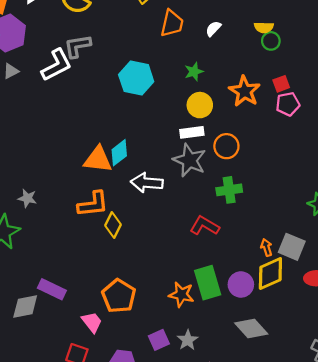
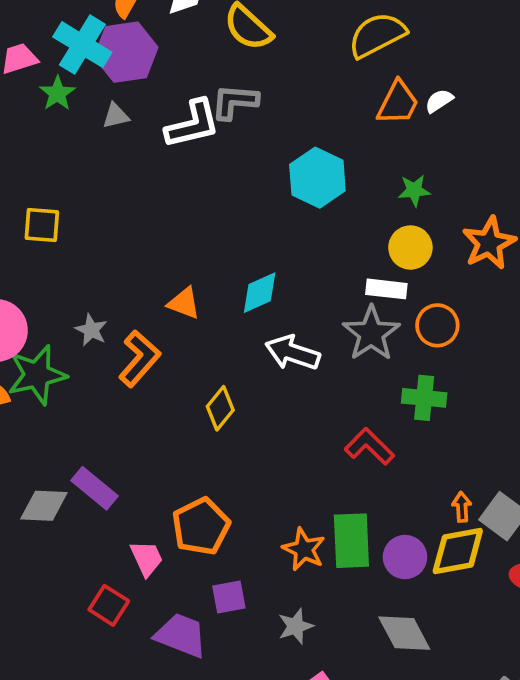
white semicircle: (213, 29) -> (439, 101), moved
orange triangle: (98, 159) -> (184, 303), moved, size x0.7
orange L-shape: (93, 204) -> (139, 359), moved, turned -56
purple square: (159, 340) -> (229, 597), moved

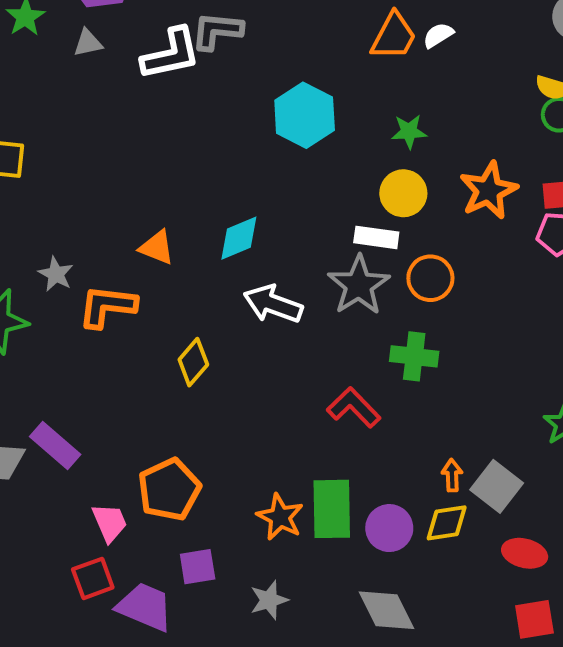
orange L-shape: (139, 359) -> (107, 306), turned -126
yellow diamond: (458, 551) -> (447, 523), size x0.7
red square: (109, 605) -> (93, 578), moved, turned 36

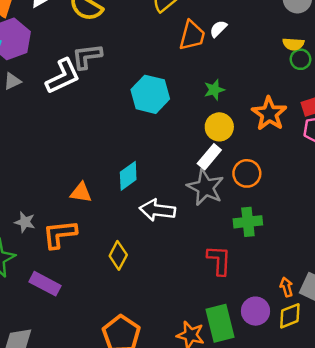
white rectangle: (376, 237) -> (209, 157), turned -45
red L-shape: (354, 407) -> (219, 260), turned 60
purple rectangle: (55, 445) -> (45, 284), moved
purple circle: (389, 528) -> (256, 311), moved

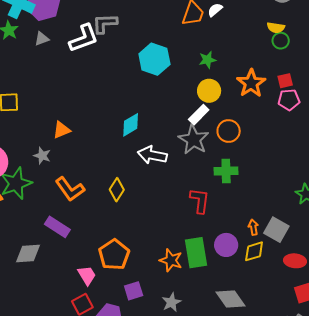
orange triangle: (81, 193) -> (62, 130), moved, turned -36
orange L-shape: (60, 234) -> (70, 189), moved, turned -124
purple rectangle: (45, 284) -> (57, 227), moved

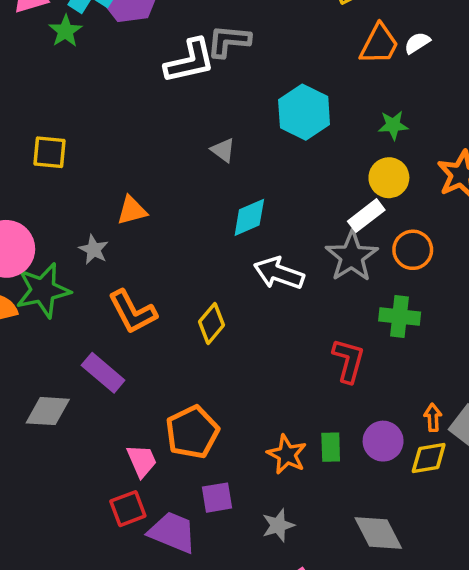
gray triangle: (42, 39) -> (223, 150), moved, turned 49
green rectangle: (196, 253) -> (331, 447), size x0.6

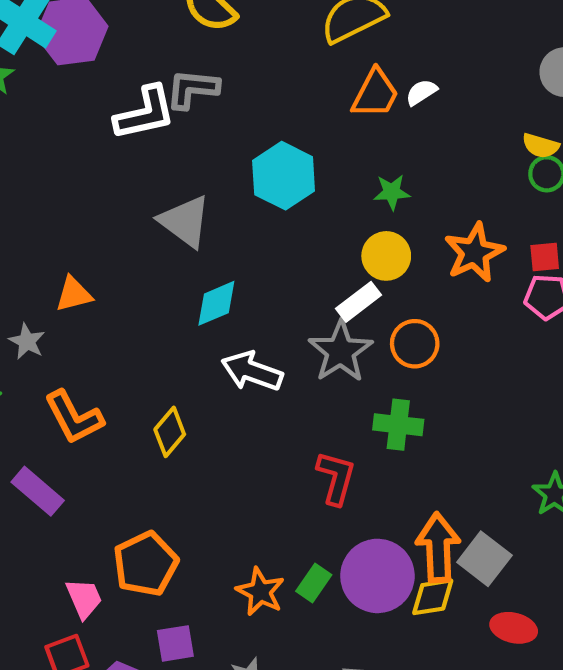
gray triangle: (223, 150) -> (185, 221), size x1.8
orange arrow: (433, 417) -> (438, 548), size x2.0
purple circle: (383, 441) -> (377, 576), size x1.5
green rectangle: (331, 447) -> (314, 583), turned 36

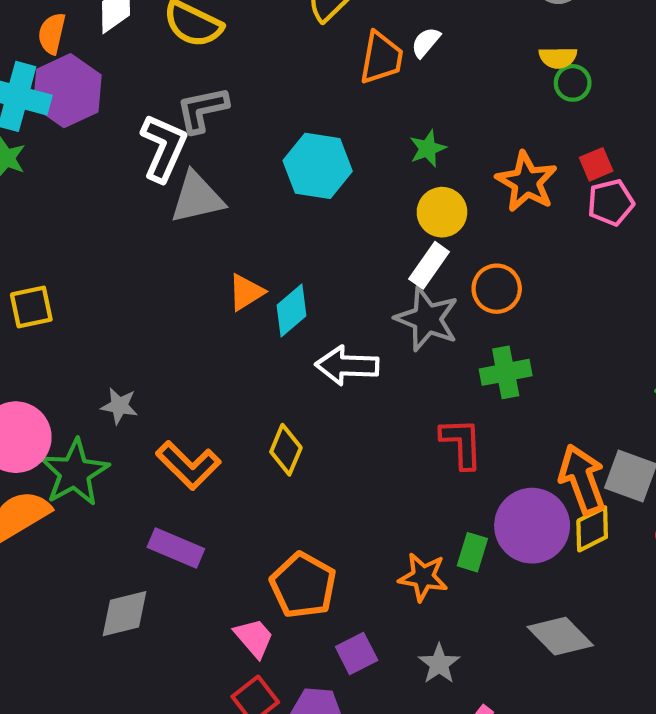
white L-shape: (145, 113) -> (164, 148), turned -36
gray triangle: (185, 221) -> (197, 198), moved, turned -32
orange triangle: (74, 294) -> (246, 292), moved

